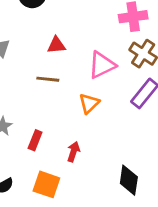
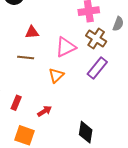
red arrow: (73, 152) -> (45, 111), turned 40

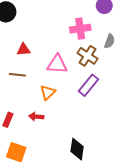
pink triangle: (66, 47) -> (57, 64), turned 30
red arrow: (45, 111) -> (36, 117), moved, turned -144

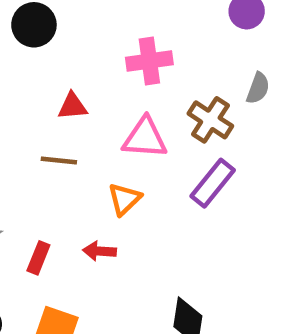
pink cross: (80, 29) -> (149, 61), moved

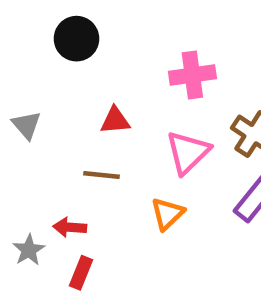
pink triangle: (145, 138) -> (188, 152), turned -48
red arrow: (100, 251) -> (70, 227), moved

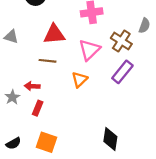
red triangle: (115, 120) -> (54, 34), size x1.5
gray triangle: (26, 125) -> (11, 37), turned -32

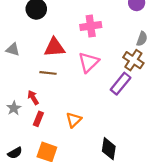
brown cross: (121, 41) -> (133, 60), moved
orange triangle: (79, 80) -> (74, 120), moved
red arrow: (32, 86) -> (33, 97), turned 56

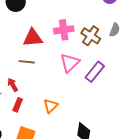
pink cross: (91, 26) -> (64, 30), moved
brown cross: (133, 60) -> (91, 36), moved
pink triangle: (89, 62) -> (70, 63), moved

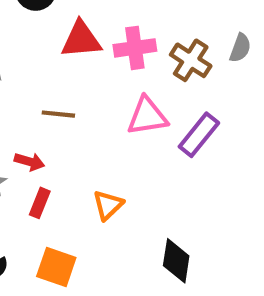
red triangle: (33, 38) -> (81, 40), moved
pink triangle: (70, 63) -> (147, 116), turned 35
red arrow: (13, 85) -> (29, 162), turned 136

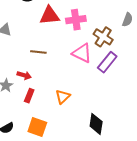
brown cross: (191, 60) -> (103, 37), moved
pink triangle: (147, 116) -> (82, 53), turned 35

